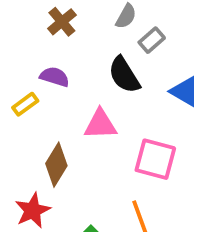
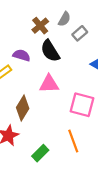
brown cross: (62, 22) -> (40, 26), moved
black semicircle: (124, 75) -> (50, 51), moved

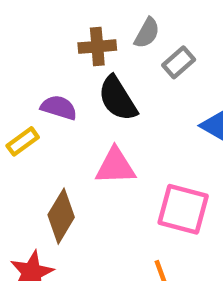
brown cross: (40, 26) -> (97, 47), turned 35

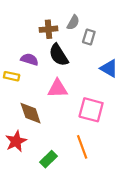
gray rectangle: (179, 62) -> (89, 37), turned -32
yellow rectangle: (23, 141) -> (12, 76), turned 48
brown diamond: (61, 216) -> (31, 113), turned -50

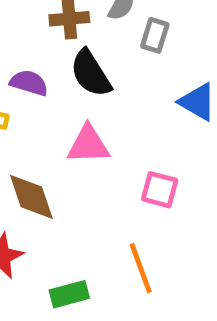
pink square: (91, 110) -> (160, 190), size x0.7
green rectangle: (49, 159) -> (69, 294), turned 30

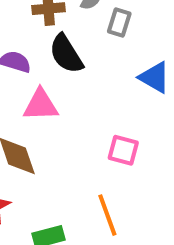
pink triangle: (88, 145) -> (41, 105), moved

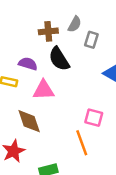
orange line: (107, 215) -> (82, 143), moved

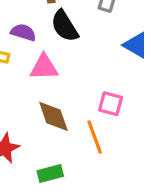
brown diamond: (29, 121) -> (53, 116), moved

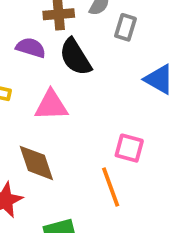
purple semicircle: (23, 32) -> (31, 48), moved
brown diamond: (53, 116) -> (36, 163), moved

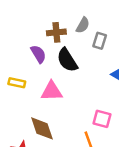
purple semicircle: (31, 48) -> (38, 54), turned 42

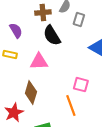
purple semicircle: (38, 54) -> (16, 30), moved
brown diamond: (42, 128) -> (31, 92), turned 35

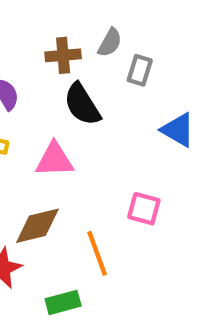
brown diamond: (31, 92) -> (37, 226), turned 60
orange line: (71, 106) -> (97, 253), moved

